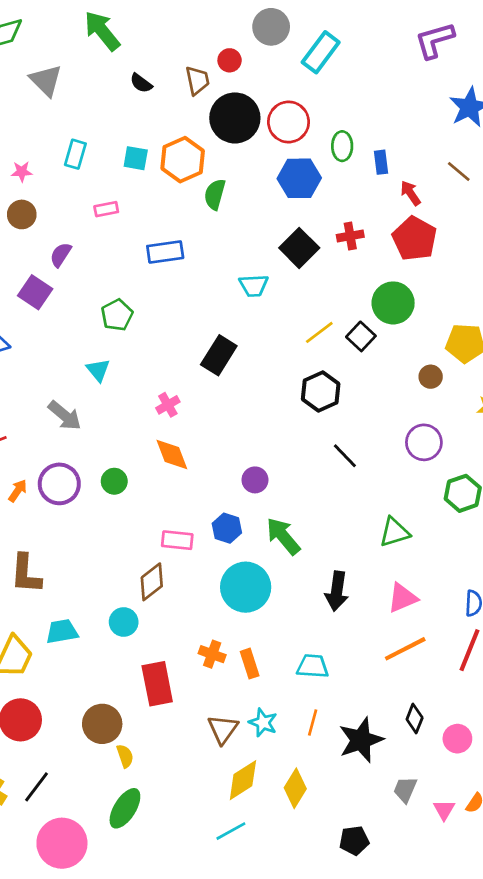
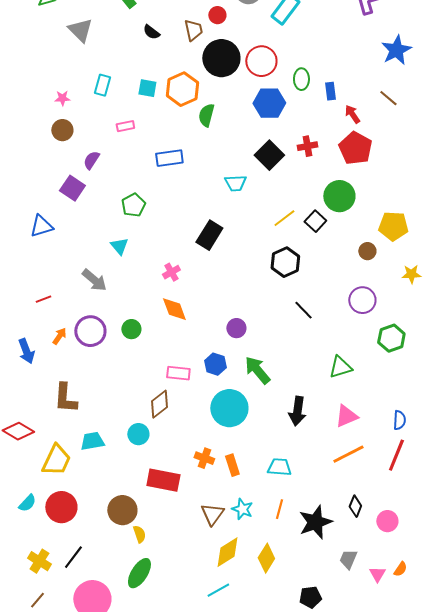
red rectangle: (157, 684) -> (163, 480), turned -68

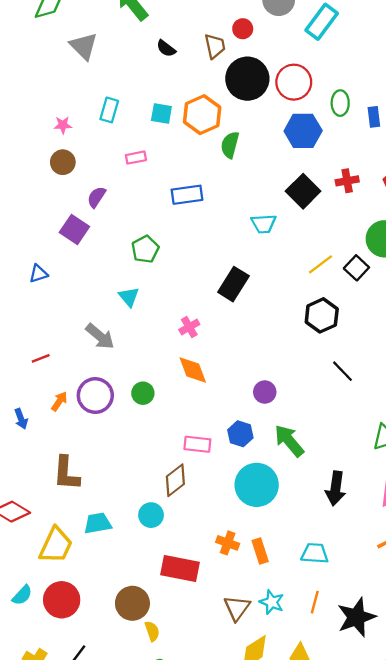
blue triangle: (41, 226) -> (38, 274), size x0.7
blue arrow: (26, 351) -> (21, 419), size x0.7

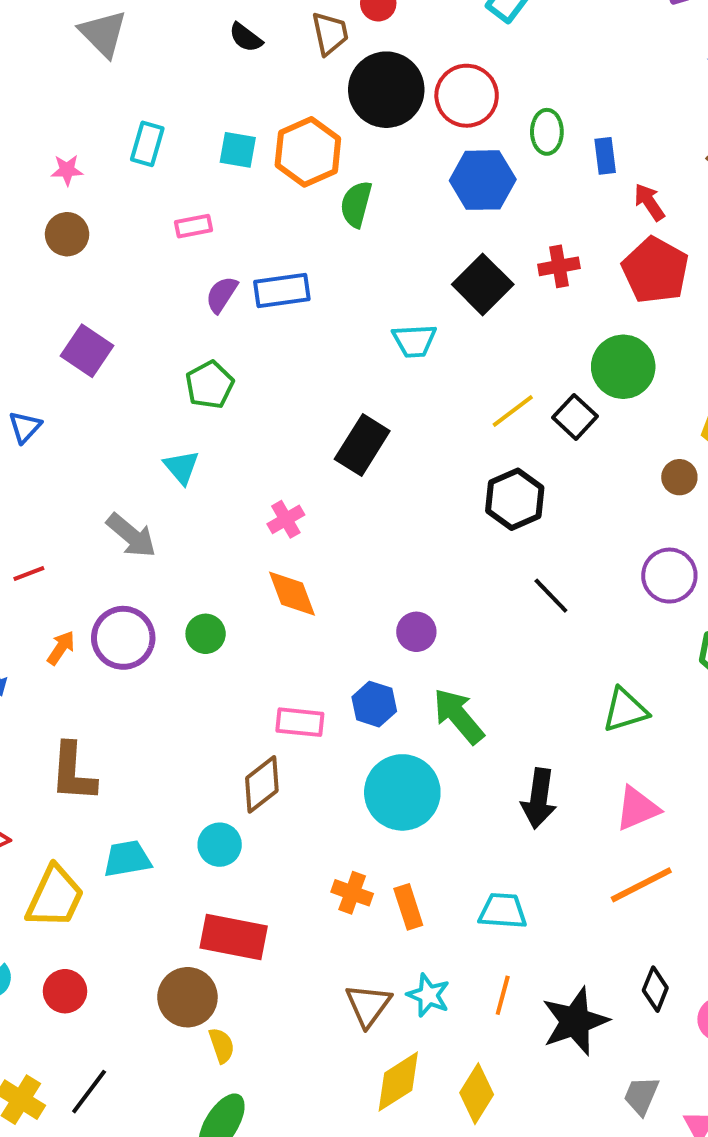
purple semicircle: (96, 197) -> (222, 294), moved
blue triangle: (38, 274) -> (25, 427), turned -30
red rectangle: (180, 568) -> (234, 937), moved
red circle: (62, 600) -> (65, 991), size x0.7

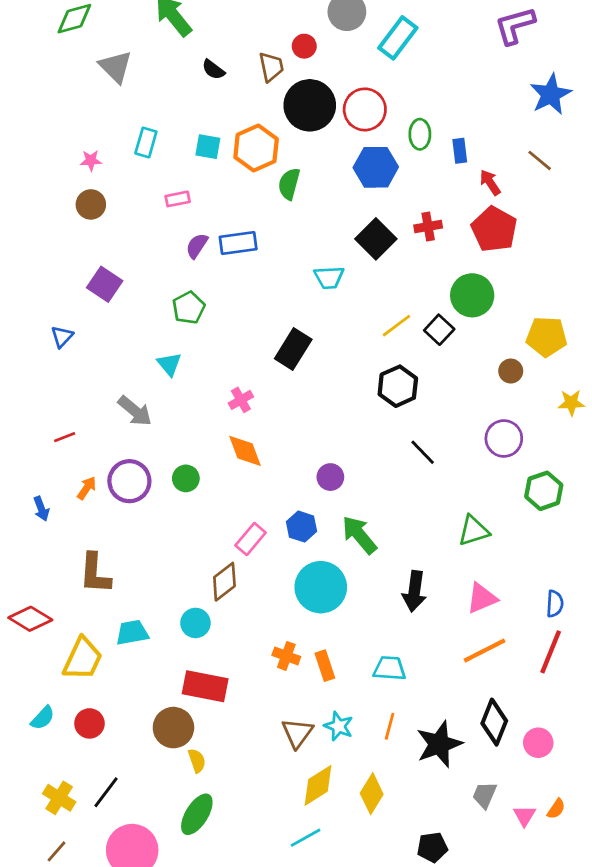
pink rectangle: (300, 722) -> (251, 539), turned -56
black diamond: (655, 989) -> (494, 722), size x1.5

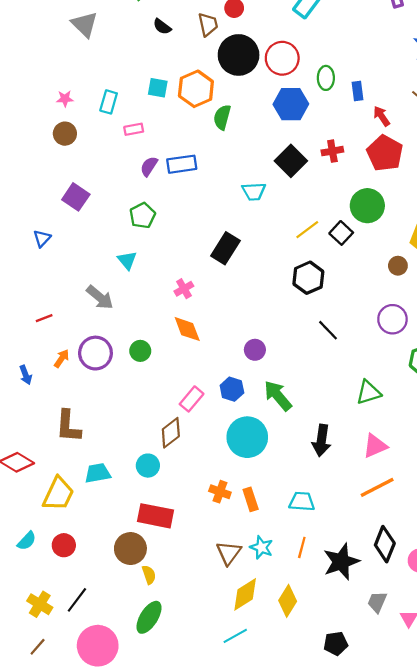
cyan rectangle: (146, 143) -> (109, 102), moved

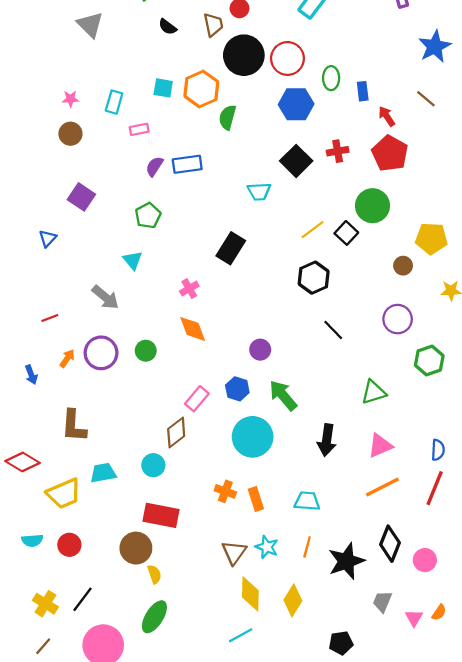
yellow trapezoid: (58, 494) -> (64, 494), turned 42
cyan semicircle: (27, 541) -> (32, 540), turned 42
yellow diamond: (245, 594) -> (250, 594), turned -56

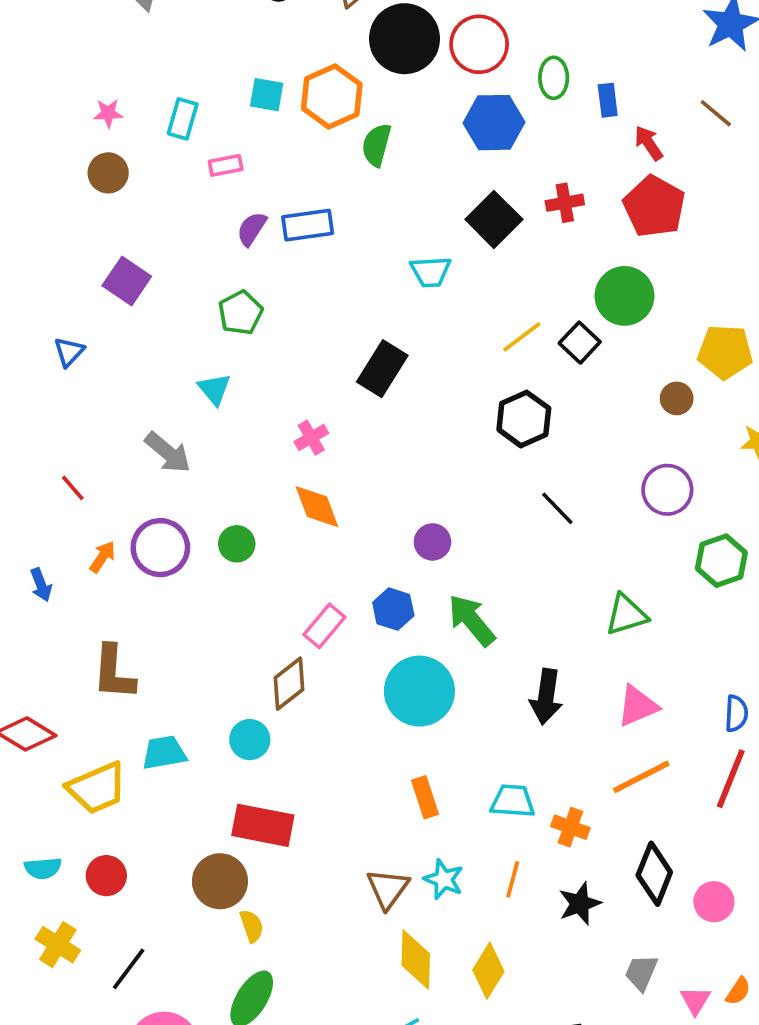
red line: (50, 318) -> (73, 488), turned 70
orange cross: (225, 491) -> (570, 827), moved
black star: (346, 561) -> (580, 904), size x0.7
yellow cross: (45, 604) -> (58, 945), moved

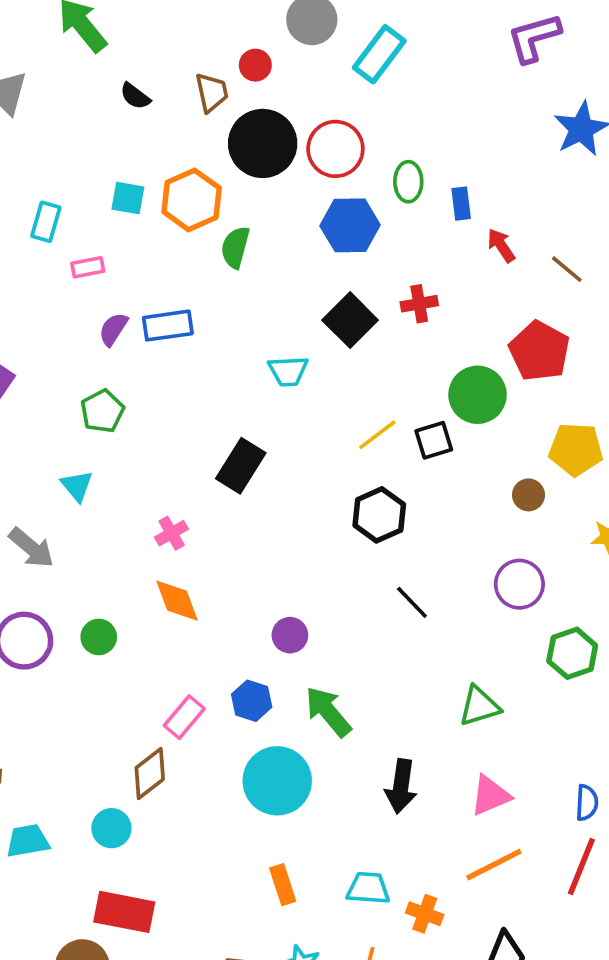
brown line: (716, 113) -> (567, 269), moved
red pentagon: (654, 206) -> (539, 351), moved
black square: (580, 343) -> (434, 440), turned 30

